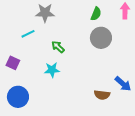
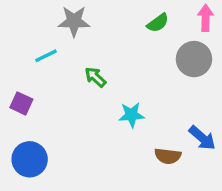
green semicircle: (96, 14) -> (158, 23), turned 32
gray circle: (101, 38) -> (194, 59), moved
cyan star: (52, 70) -> (132, 115), moved

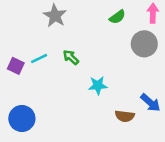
gray star: (74, 21) -> (55, 16), turned 30
cyan line: (46, 56) -> (39, 59), moved
purple square: (21, 103) -> (16, 66), moved

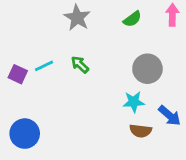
gray star: (55, 16) -> (77, 18), moved
gray circle: (144, 44) -> (147, 69), moved
cyan star: (98, 85) -> (134, 102), moved

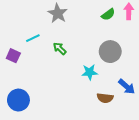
green semicircle: (132, 19) -> (108, 14), moved
cyan line: (44, 66) -> (33, 38), moved
cyan star: (134, 102) -> (90, 72), moved

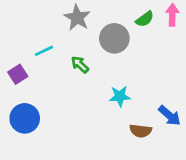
gray circle: (110, 52) -> (114, 38), moved
purple square: (13, 56) -> (18, 74), turned 32
blue circle: (18, 100) -> (25, 118), moved

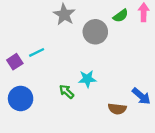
cyan line: (44, 51) -> (37, 52), moved
green arrow: (80, 65) -> (67, 92), moved
cyan star: (120, 96) -> (87, 79), moved

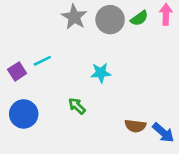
gray circle: (95, 32) -> (110, 20), moved
cyan star: (87, 79) -> (101, 73), moved
blue arrow: (141, 96) -> (163, 133), moved

